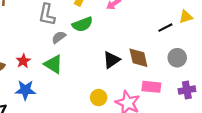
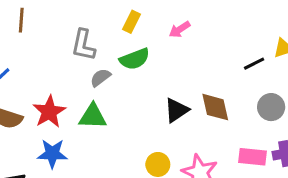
red star: (23, 61) -> (49, 112), size x1.5
green triangle: (53, 64) -> (93, 116), turned -30
pink rectangle: (151, 87) -> (252, 157), moved

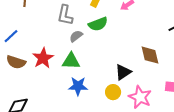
black triangle: (176, 110) -> (123, 72), moved
blue star: (52, 154) -> (78, 86), moved

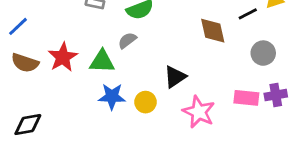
gray semicircle: (76, 36) -> (127, 40), moved
brown diamond: (150, 55) -> (213, 31), moved
yellow circle: (113, 92) -> (146, 102), moved

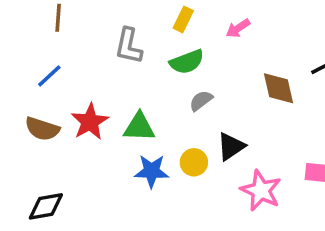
blue line: (18, 26) -> (49, 76), moved
gray semicircle: (127, 40) -> (201, 101), moved
yellow circle: (146, 102) -> (194, 162), moved

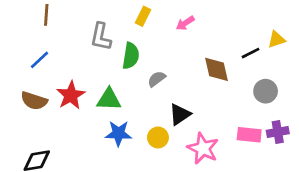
green semicircle: (187, 62) -> (131, 56), moved, turned -60
yellow circle: (194, 162) -> (158, 137), moved

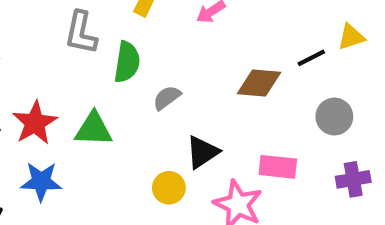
brown diamond: (217, 69) -> (259, 83), turned -72
blue star: (118, 133) -> (41, 181), moved
pink rectangle: (249, 135) -> (278, 167), moved

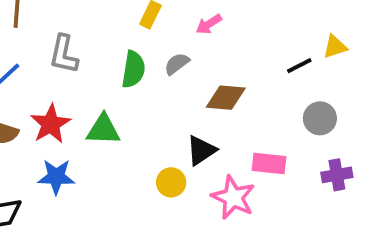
gray L-shape: (81, 33) -> (64, 54), moved
brown diamond: (259, 83) -> (226, 98), moved
gray semicircle: (167, 98) -> (177, 64), moved

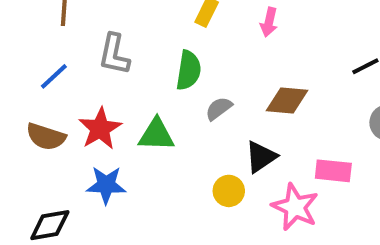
pink arrow: (209, 24) -> (269, 22), turned -44
gray semicircle: (177, 64) -> (219, 109), moved

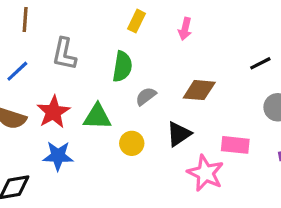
yellow circle: (229, 191) -> (132, 143), moved

